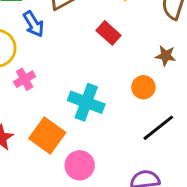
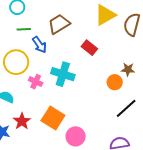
brown star: (166, 56) -> (128, 69), moved
pink cross: (25, 79) -> (36, 82), turned -32
cyan cross: (86, 102) -> (63, 74), moved

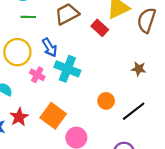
blue arrow: (39, 45) -> (50, 47), moved
red rectangle: (89, 48) -> (100, 28), moved
orange circle: (115, 82) -> (106, 101), moved

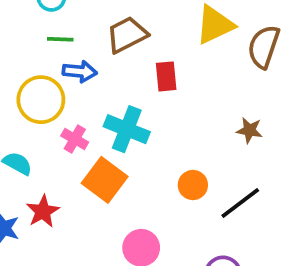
red rectangle: (100, 28) -> (166, 76), moved, turned 42
blue arrow: (50, 47) -> (80, 71), moved, turned -54
orange square: (53, 116) -> (105, 180), moved

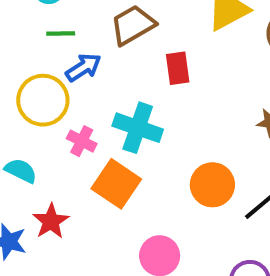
blue arrow: (80, 71) -> (83, 67), turned -36
orange circle: (193, 185) -> (212, 185), size x1.4

